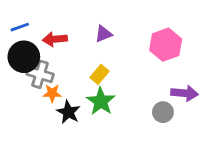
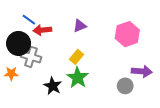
blue line: (20, 27) -> (29, 20), moved, turned 56
orange star: (52, 93) -> (11, 73), moved

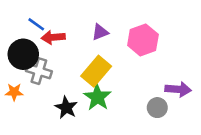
pink hexagon: (127, 34) -> (143, 40), moved
yellow rectangle: (77, 57) -> (96, 71), size x1.6

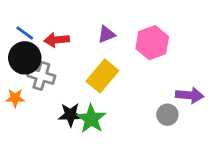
blue line: (36, 24) -> (25, 33), moved
green star: (97, 97) -> (91, 119), moved
black star: (66, 108) -> (70, 115), turned -30

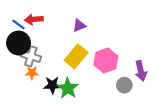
red arrow: (57, 40) -> (34, 19), moved
pink hexagon: (152, 43) -> (106, 60), moved
purple arrow: (190, 95) -> (141, 71), turned 72
orange star: (15, 98) -> (32, 73), moved

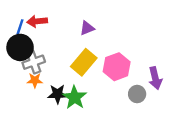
blue line: (18, 25) -> (20, 27), turned 72
gray cross: (31, 56) -> (34, 62), turned -36

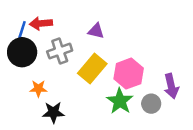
purple triangle: (87, 28) -> (96, 31), turned 35
gray cross: (34, 62) -> (60, 51), moved
black star: (58, 94) -> (53, 112), moved
green star: (75, 97) -> (120, 101), moved

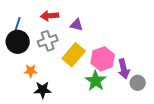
red arrow: (41, 23) -> (50, 16), moved
purple arrow: (171, 86) -> (124, 69), moved
gray circle: (151, 104) -> (138, 83), moved

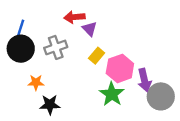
red arrow: (50, 16) -> (74, 17), moved
purple triangle: (77, 25) -> (90, 29), turned 32
yellow rectangle: (74, 55) -> (97, 56), moved, size x0.6
gray circle: (138, 83) -> (161, 96), size x1.5

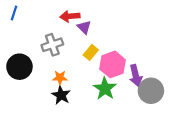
blue line: (21, 28) -> (14, 13), moved
black circle: (21, 49) -> (19, 67), moved
orange star: (36, 82) -> (60, 78), moved
black star: (50, 105) -> (61, 95), moved, turned 30

